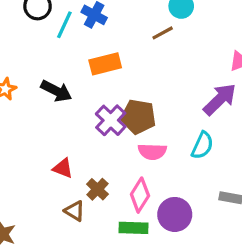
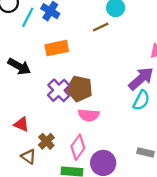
cyan semicircle: (202, 145) -> (141, 100), moved

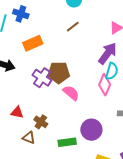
brown line: (101, 27) -> (73, 27), moved
pink semicircle: (89, 115) -> (71, 93), turned -132
pink diamond: (78, 147) -> (105, 85), moved

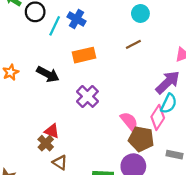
brown pentagon: (59, 73) -> (141, 139), moved
pink semicircle: (71, 93) -> (129, 121), moved
brown cross: (41, 122) -> (46, 143), moved

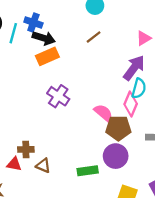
black arrow: (48, 74) -> (44, 38), moved
red triangle: (52, 131) -> (14, 164), moved
brown cross: (46, 143) -> (26, 149), turned -35

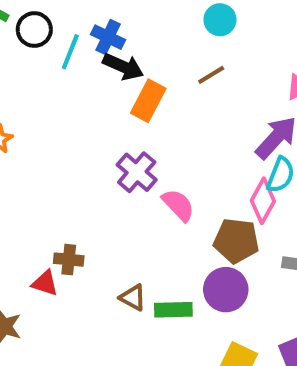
orange rectangle: (47, 56) -> (148, 101), moved, turned -45
pink semicircle: (103, 113) -> (178, 205), moved
brown triangle: (43, 166) -> (133, 298), moved

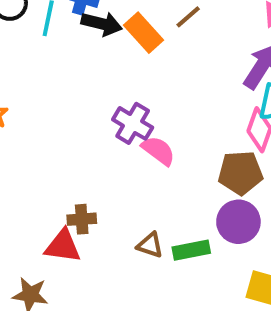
orange rectangle: (148, 101) -> (143, 33), moved, turned -60
pink semicircle: (178, 205) -> (158, 151), moved
red triangle: (45, 283) -> (63, 246), size x1.4

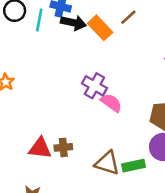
brown triangle: (150, 245) -> (107, 163), size x1.5
red triangle: (63, 246) -> (40, 148), moved

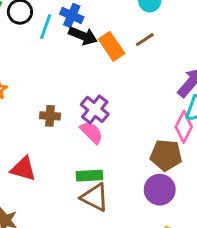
pink semicircle: (111, 103) -> (91, 132), moved
brown cross: (63, 147) -> (50, 116), moved
green rectangle: (133, 166) -> (89, 176), moved

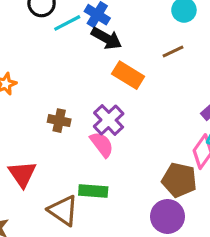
cyan line: (46, 27) -> (67, 23), turned 35
orange rectangle: (112, 46) -> (128, 75), moved, turned -32
red triangle: (23, 169) -> (22, 174), turned 32
brown triangle: (95, 197) -> (63, 210), moved

